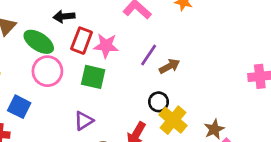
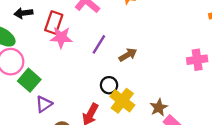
red rectangle: (82, 41) -> (54, 23), moved
brown arrow: (169, 66) -> (128, 55), moved
green square: (93, 77) -> (29, 80), moved, turned 30

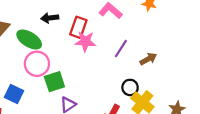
green square: (29, 80) -> (54, 82), turned 30

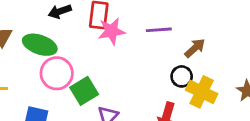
purple line: (121, 49) -> (159, 30), turned 66
brown arrow: (148, 59) -> (195, 48), moved

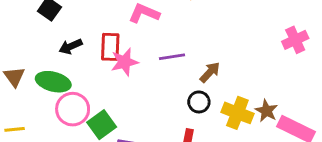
yellow cross: (202, 92) -> (237, 113), moved

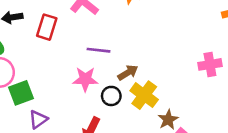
pink star: (125, 62) -> (85, 79), moved
yellow cross: (237, 113) -> (144, 95), moved

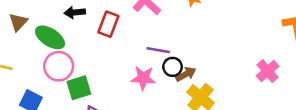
pink cross: (210, 64) -> (268, 71), turned -35
black circle: (111, 96) -> (173, 67), moved

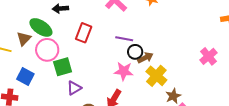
brown triangle: (18, 22) -> (24, 39), moved
red rectangle: (108, 24) -> (84, 33), moved
pink star: (143, 78) -> (124, 71), moved

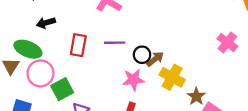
purple line: (124, 39) -> (115, 43), moved

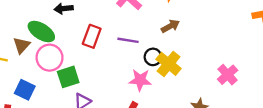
pink cross: (227, 43) -> (228, 75), moved
brown arrow: (155, 59) -> (170, 26), moved
yellow cross: (172, 77) -> (169, 64), moved

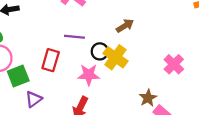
brown arrow: (170, 26) -> (125, 26), moved
red rectangle: (92, 36) -> (51, 60), moved

